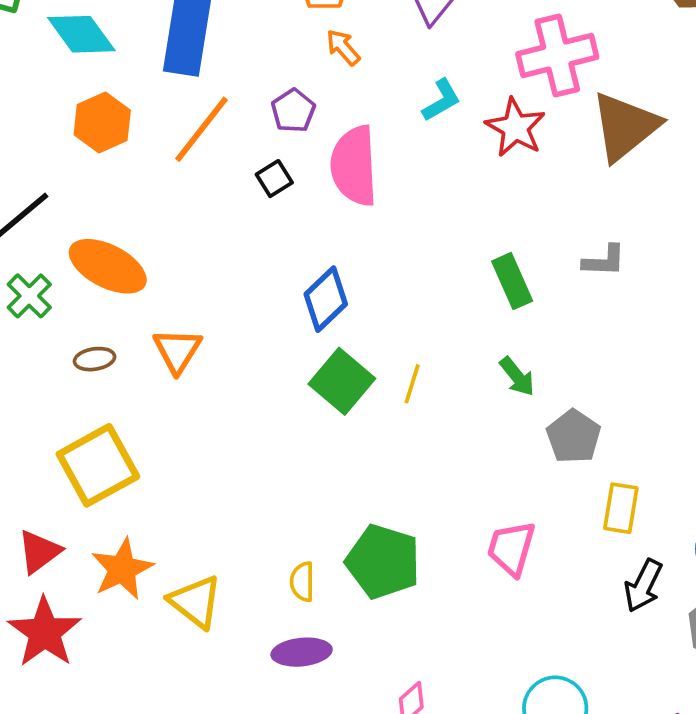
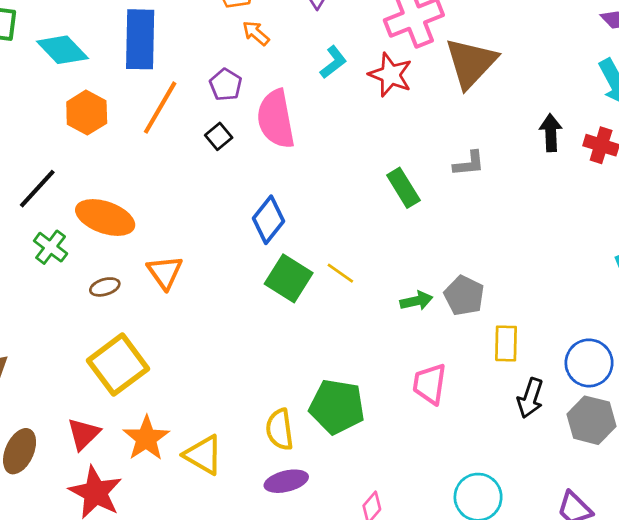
green arrow: (517, 376) -> (416, 301), moved, turned -56
yellow line: (412, 384) -> (340, 273), turned -64
yellow semicircle: (302, 582) -> (280, 429), size x1.4

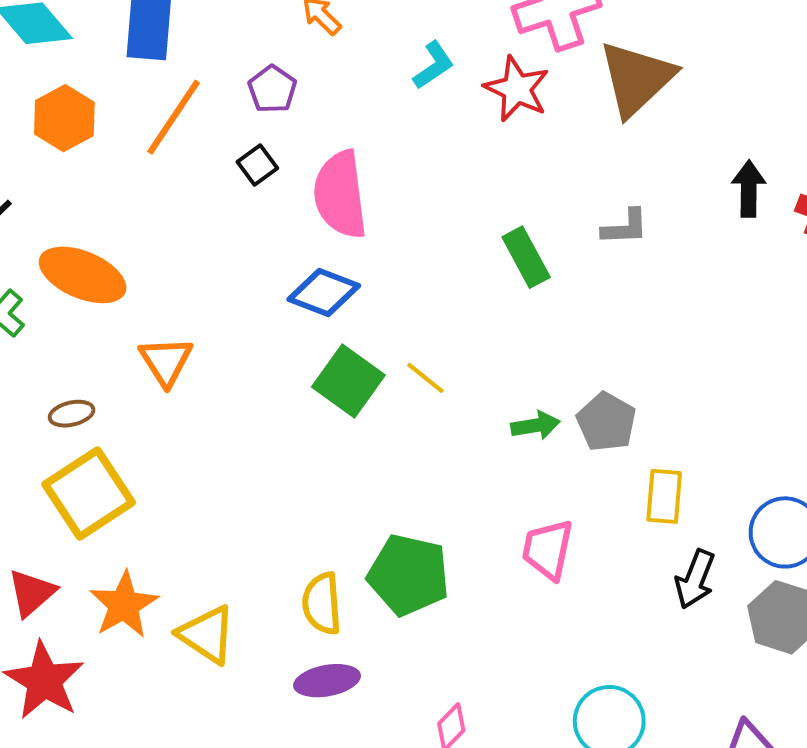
pink semicircle: (276, 119) -> (340, 195), moved
blue diamond: (269, 220) -> (324, 293), turned 69
brown ellipse: (105, 287) -> (72, 414), moved

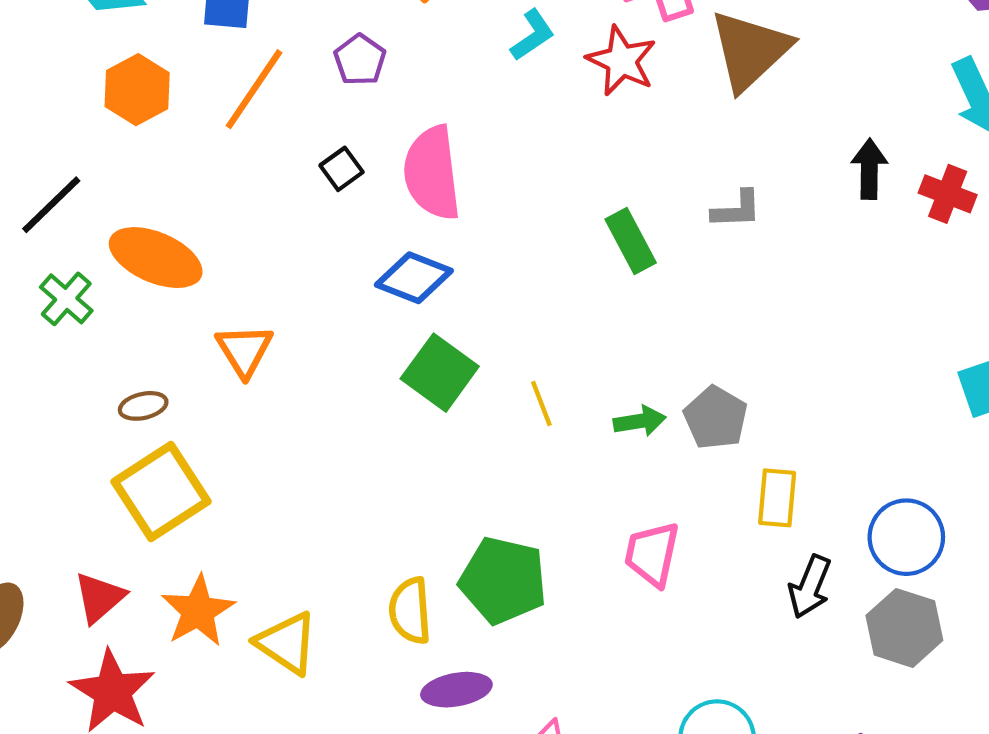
black square: (257, 165) -> (341, 169), moved
yellow line: (425, 378) -> (541, 403), moved, turned 30
purple ellipse: (327, 681) -> (456, 690), moved

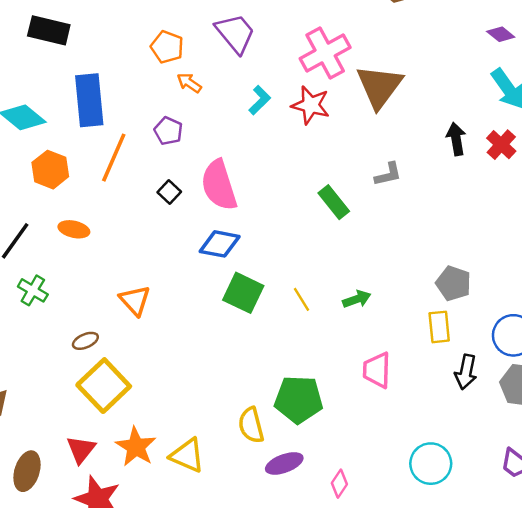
red cross: (948, 194) -> (501, 145), turned 32
orange ellipse: (156, 258) -> (74, 229), moved, size x0.6
gray pentagon: (716, 418) -> (453, 283), moved

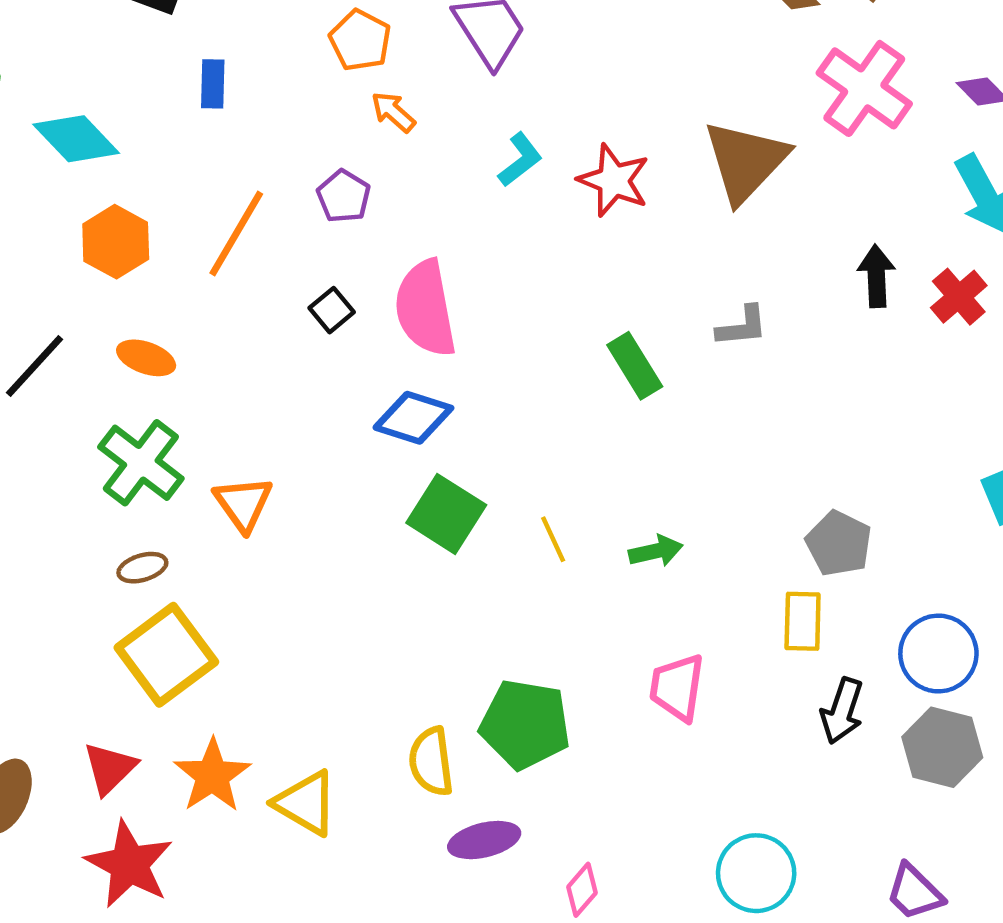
pink cross: (325, 53) -> (864, 88), moved, turned -33
blue rectangle: (89, 100) -> (213, 84), moved, size x0.5
green cross: (33, 290) -> (141, 463), moved, size x1.5

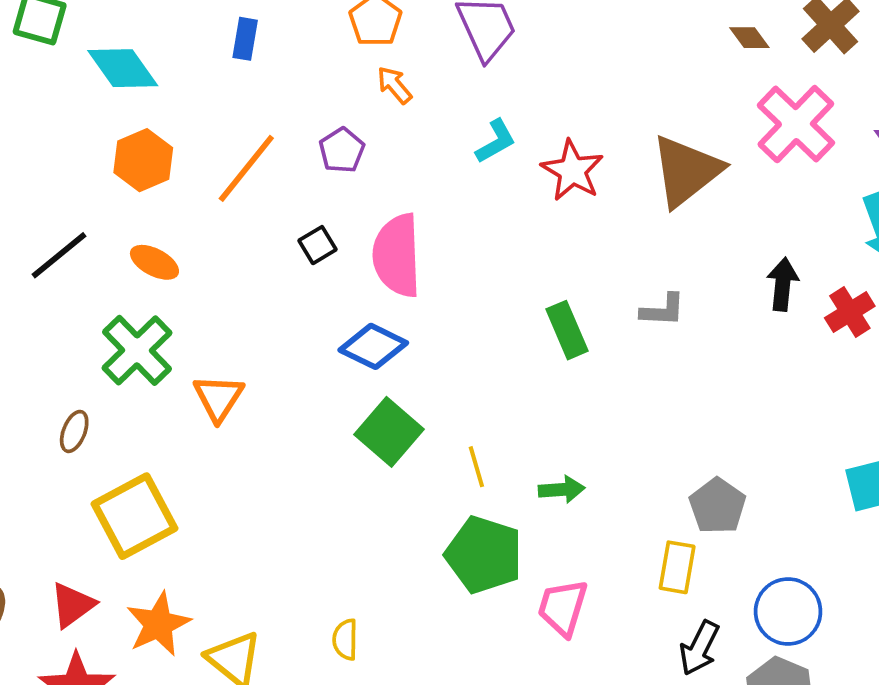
brown ellipse: (142, 568) -> (74, 431), moved, turned -60
green pentagon: (525, 724) -> (484, 555), moved
yellow semicircle: (431, 762) -> (345, 640), size x0.7

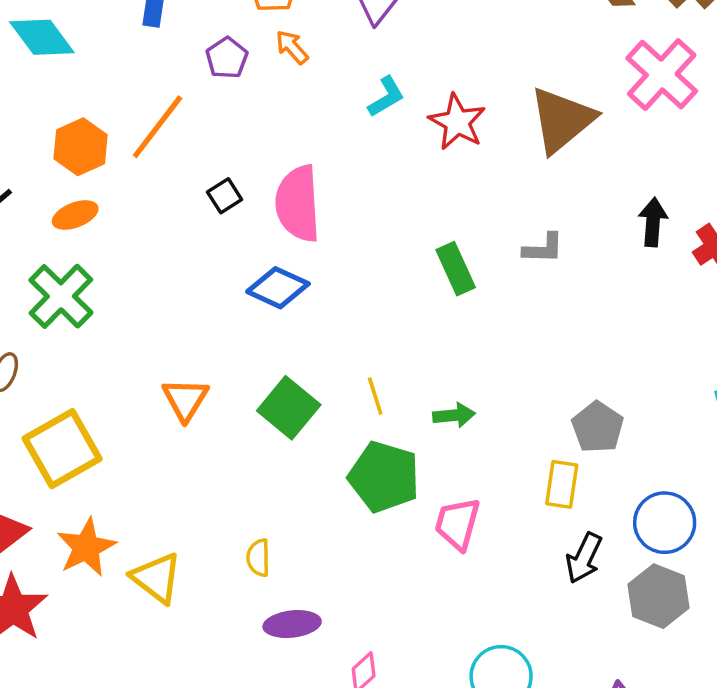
purple pentagon: (342, 150) -> (227, 58), moved
orange hexagon: (143, 160) -> (81, 147), moved
orange ellipse: (154, 262) -> (75, 215), turned -48
orange triangle: (218, 398) -> (185, 399), moved
green square: (389, 432) -> (289, 408), moved

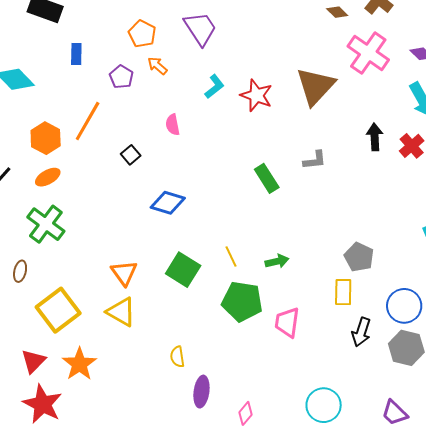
pink semicircle: (298, 204) -> (173, 125), moved, size x0.5
yellow triangle: (157, 578) -> (121, 312), moved
purple ellipse: (292, 624) -> (201, 392), turned -68

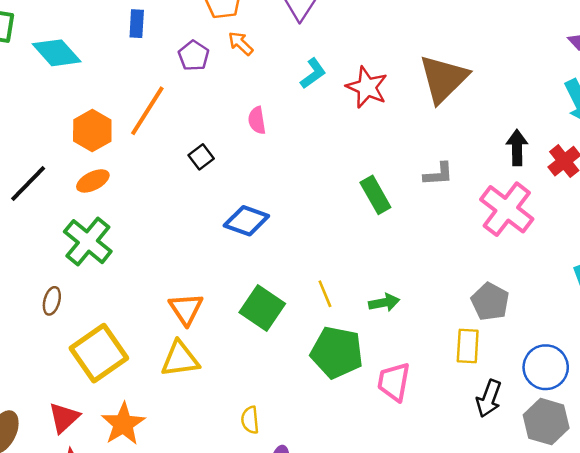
pink cross: (368, 53) -> (507, 209), moved
yellow triangle: (121, 312) -> (180, 359), turned -40

